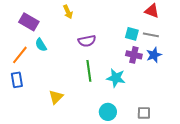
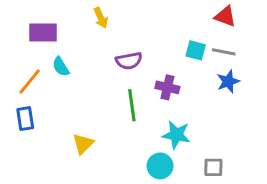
purple rectangle: (29, 22) -> (43, 33), turned -30
purple cross: (134, 55) -> (167, 87), moved
cyan star: (116, 78) -> (176, 135), moved

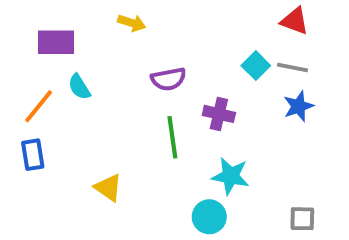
yellow arrow: (101, 18) -> (132, 23), turned -48
cyan square: (196, 50) -> (256, 66), turned 30
yellow triangle: (83, 144) -> (108, 188), turned -40
gray square: (213, 167) -> (302, 219), moved

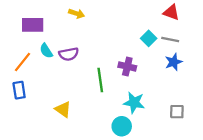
purple semicircle: (168, 79) -> (69, 54), moved
gray square: (302, 219) -> (177, 112), moved

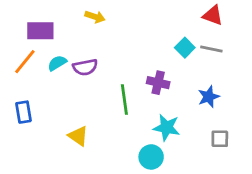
cyan semicircle: (46, 51) -> (57, 63), turned 91
orange line: (22, 62) -> (25, 62), moved
blue star: (174, 62) -> (209, 97), moved

